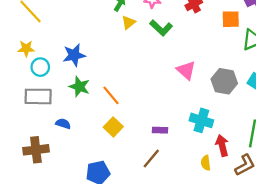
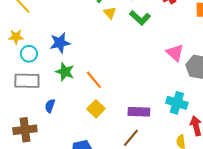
yellow triangle: (128, 22) -> (110, 13), turned -32
pink triangle: (186, 70) -> (175, 53), moved
blue semicircle: (63, 124) -> (50, 106), turned -88
purple rectangle: (160, 130) -> (139, 112), size x1.5

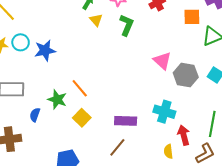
green L-shape: (140, 18) -> (127, 25), turned -110
cyan circle: (29, 54) -> (21, 42), moved
green star: (65, 72) -> (57, 99), moved

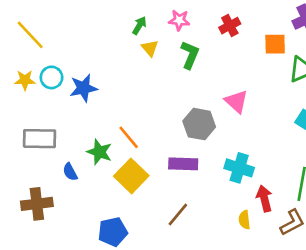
gray hexagon: (186, 75) -> (199, 124), moved
blue semicircle: (35, 115) -> (70, 172), turned -48
yellow square: (82, 118) -> (131, 176), size x1.4
purple rectangle: (126, 121) -> (183, 164), moved

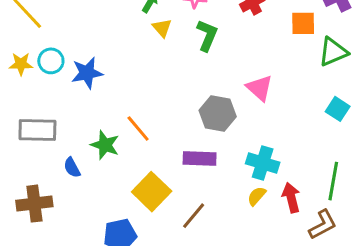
yellow square: (131, 176) -> (152, 192), moved
yellow semicircle: (244, 220) -> (257, 196), moved, turned 48

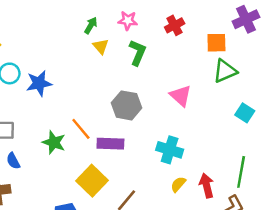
green triangle: (333, 52) -> (225, 71), moved
gray hexagon: (218, 113) -> (126, 105), moved
purple rectangle: (200, 159) -> (110, 144), moved
cyan cross: (263, 163) -> (170, 150), moved
blue semicircle: (72, 168) -> (13, 161), moved

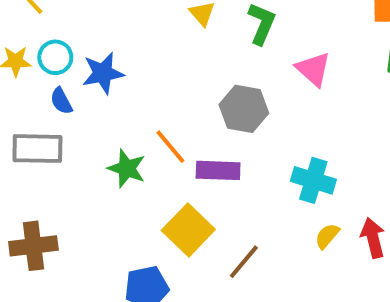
pink triangle: (181, 96) -> (313, 69), moved
blue semicircle: (13, 161) -> (61, 101), moved

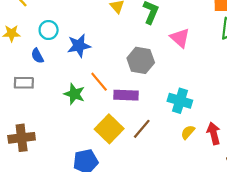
cyan circle: (55, 57) -> (49, 30), moved
blue star: (103, 73) -> (79, 46), moved
gray rectangle: (37, 149) -> (24, 83), size x0.7
brown line: (244, 262) -> (142, 129), moved

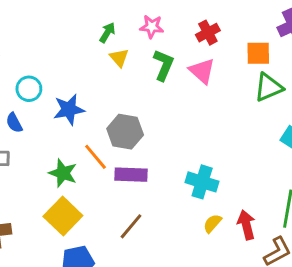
pink triangle: (180, 38) -> (202, 71), moved
gray hexagon: (141, 60) -> (125, 132), moved
yellow square: (109, 129) -> (63, 216), moved
brown line: (142, 129) -> (131, 226), moved

